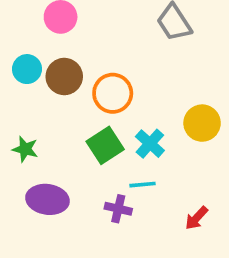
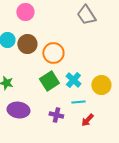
yellow circle: (202, 123) -> (101, 85), moved
cyan line: (142, 185) -> (78, 102), moved
red arrow: (196, 218) -> (87, 120), moved

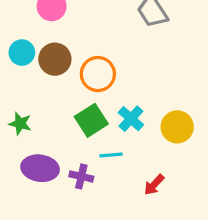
cyan line: (78, 102) -> (111, 155), moved
purple cross: (56, 115) -> (81, 176), moved

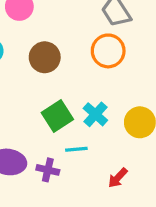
brown circle: (55, 59) -> (45, 57), moved
orange circle: (98, 74) -> (108, 51), moved

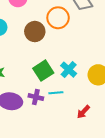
orange circle: (108, 51) -> (58, 18), moved
purple cross: (48, 170) -> (36, 97), moved

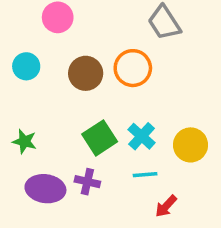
orange circle: (58, 18) -> (133, 68), moved
cyan line: (56, 93) -> (145, 175), moved

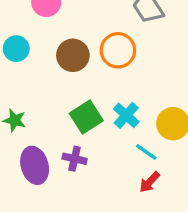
cyan line: (145, 175) -> (146, 152), moved, turned 40
purple ellipse: (45, 189) -> (35, 165), turned 66

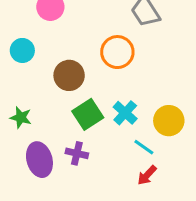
brown circle: (73, 55) -> (69, 75), moved

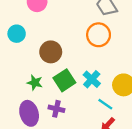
orange circle: (117, 52) -> (99, 35), moved
green star: (21, 117) -> (35, 83), moved

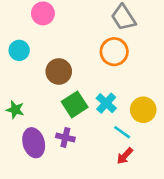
green star: (35, 83) -> (15, 110), moved

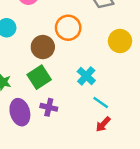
orange circle: (114, 52) -> (68, 28), moved
green square: (75, 104) -> (39, 77), moved
yellow circle: (143, 110) -> (120, 41), moved

